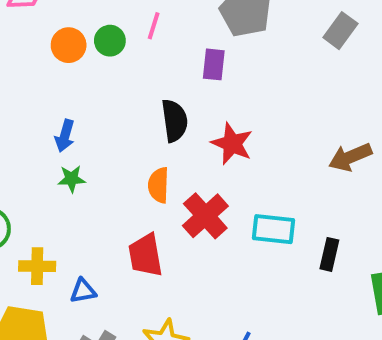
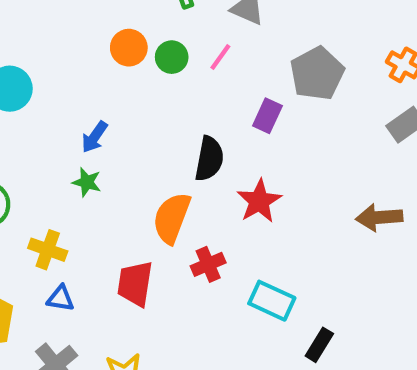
brown arrow: (350, 157) -> (379, 217), moved
orange semicircle: (159, 185) -> (172, 218), size x1.4
red cross: (205, 216) -> (208, 264), size x0.7
yellow cross: (37, 266) -> (48, 250), moved

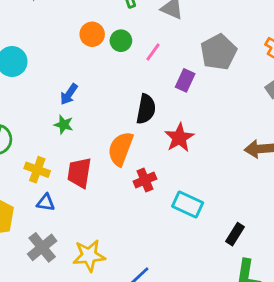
pink line: (220, 57) -> (153, 52), moved
red trapezoid: (135, 284) -> (79, 173), moved
black rectangle: (319, 345) -> (235, 234), moved

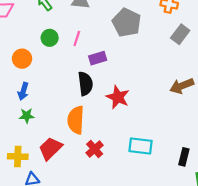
orange circle: (92, 34) -> (22, 59), moved
purple rectangle: (185, 80) -> (98, 58), moved, turned 66
red trapezoid: (79, 173) -> (50, 148), turned 55
red cross: (145, 180) -> (95, 149), moved

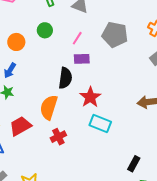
gray pentagon: (127, 22) -> (115, 35), turned -30
pink line: (77, 39) -> (77, 38), moved
cyan rectangle: (141, 146) -> (100, 123), moved

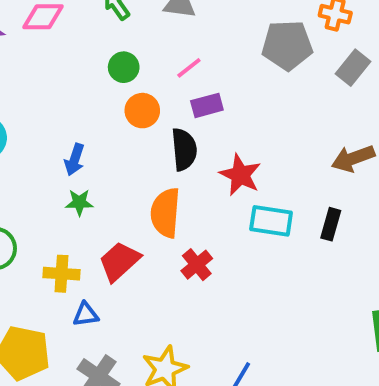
gray pentagon: (115, 35) -> (287, 45), moved
pink line: (77, 38) -> (189, 68), turned 32
orange circle: (16, 42) -> (142, 111), moved
black rectangle: (134, 164) -> (331, 224), moved

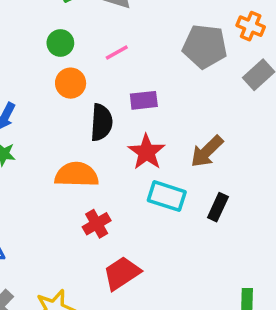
purple rectangle: (207, 105) -> (144, 100), moved
brown arrow: (353, 158) -> (207, 151), moved, turned -33
orange semicircle: (165, 213) -> (77, 175), turned 78
red trapezoid: (119, 261) -> (122, 273), moved

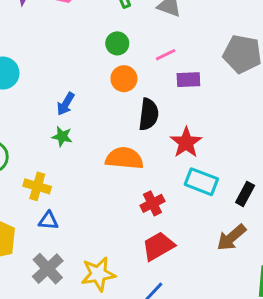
purple rectangle: (144, 100) -> (188, 80), moved
brown arrow: (207, 151) -> (231, 238), moved
red cross: (97, 224) -> (152, 203), moved

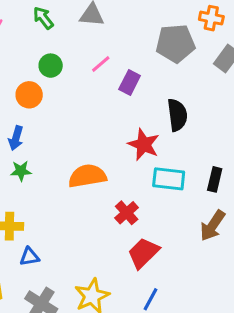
orange circle: (124, 79) -> (29, 95), moved
purple rectangle: (188, 80) -> (130, 83), turned -45
black semicircle: (149, 114) -> (177, 115), moved

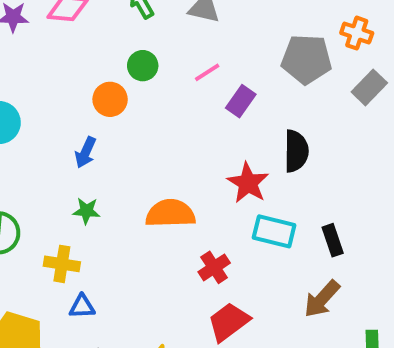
green star: (21, 171) -> (86, 211), moved
black rectangle: (215, 179) -> (333, 240), turned -40

